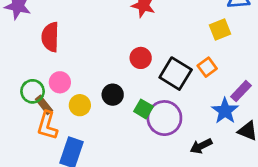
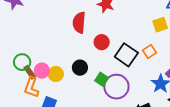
red semicircle: (50, 37) -> (79, 23), moved
pink circle: (60, 82) -> (42, 71), moved

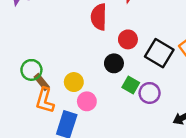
black circle: (80, 68) -> (114, 63), moved
pink circle: (42, 71) -> (87, 101), moved
purple circle: (116, 87) -> (150, 93), size x0.7

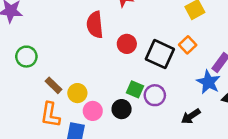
black circle: (114, 63) -> (122, 109), moved
green circle: (31, 70) -> (26, 57), moved
brown rectangle: (42, 82) -> (53, 85), moved

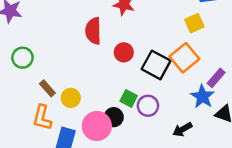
orange square: (188, 45) -> (184, 58), size x1.6
pink circle: (93, 111) -> (97, 126), moved, size x1.5

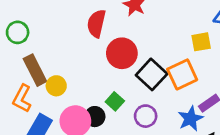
red circle: (124, 52) -> (122, 53), size x1.5
brown rectangle: (47, 88) -> (35, 70), size x1.6
purple circle: (148, 106) -> (146, 116), moved

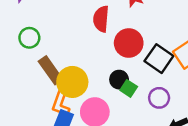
yellow circle: (56, 86) -> (72, 82), size x1.6
orange L-shape: (22, 98) -> (61, 104), moved
black circle: (95, 117) -> (119, 80), moved

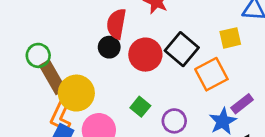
green circle: (29, 38) -> (38, 55), moved
black square: (159, 59) -> (182, 49), moved
black circle: (119, 80) -> (109, 47), moved

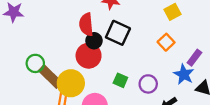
black circle: (109, 47) -> (94, 41), moved
black square: (182, 49) -> (118, 33), moved
red circle: (145, 55) -> (89, 56), moved
orange square: (211, 74) -> (166, 42), size x0.7

